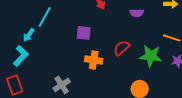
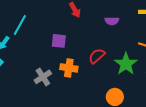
green star: (151, 56) -> (126, 64), turned 30
gray cross: (62, 85) -> (43, 77), moved

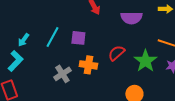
purple semicircle: (112, 21) -> (131, 18), size x1.5
cyan line: (20, 25) -> (52, 37), moved

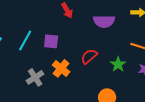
green star: (145, 61) -> (118, 64), size x0.7
orange cross: (88, 65) -> (61, 68), turned 30

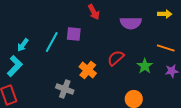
purple square: (51, 41) -> (74, 34), moved
gray cross: (35, 77) -> (65, 89), moved, turned -36

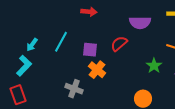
red arrow: (94, 12) -> (89, 12), moved, turned -56
purple square: (74, 34) -> (90, 50), moved
red semicircle: (116, 58) -> (119, 44), moved

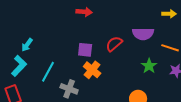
purple semicircle: (140, 23) -> (143, 34), moved
cyan line: (61, 42) -> (48, 72), moved

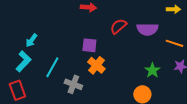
red semicircle: (114, 44) -> (118, 26), moved
green star: (149, 66) -> (152, 70), moved

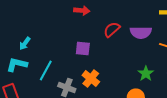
cyan L-shape: (23, 61) -> (17, 64), turned -120
orange cross: (96, 65) -> (91, 78), moved

